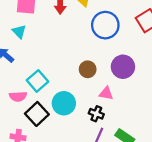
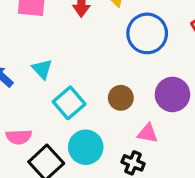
cyan triangle: (19, 32) -> (42, 69), moved
cyan square: (37, 81) -> (69, 103), moved

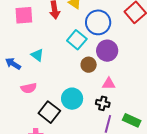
purple circle: (172, 94) -> (107, 51), moved
cyan square: (69, 103) -> (77, 40), moved
pink semicircle: (19, 137) -> (29, 88), moved

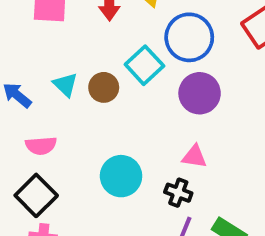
brown circle: (89, 65) -> (104, 87), moved
black square: (49, 112) -> (36, 195), moved

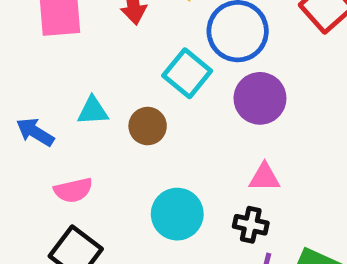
cyan triangle: (65, 85) -> (93, 111), turned -40
brown circle: (104, 87) -> (148, 126), moved

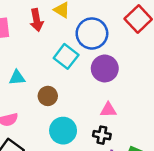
brown circle: (148, 126) -> (48, 96), moved

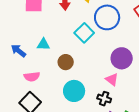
purple circle: (105, 68) -> (122, 58), moved
pink triangle: (108, 110) -> (112, 79), turned 32

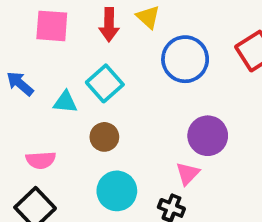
cyan square: (84, 33) -> (105, 83), moved
blue arrow: (18, 51) -> (20, 84), moved
pink triangle: (112, 79) -> (188, 174), turned 32

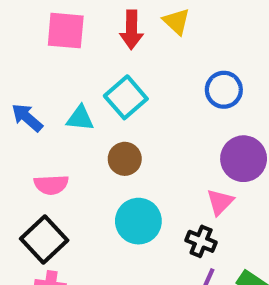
blue circle: (185, 59) -> (224, 90), moved, size x0.7
blue arrow: (20, 84) -> (27, 118), moved

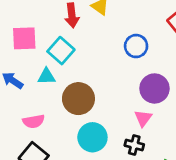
pink square: (66, 31) -> (24, 38), moved
cyan square: (126, 97) -> (61, 51), moved
brown circle: (125, 159) -> (78, 99), size x1.5

